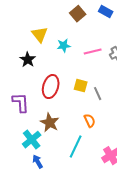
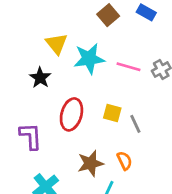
cyan star: (64, 46) -> (89, 59), size x1.6
pink line: (93, 52) -> (129, 67), turned 30
brown star: (50, 123) -> (90, 163), moved, turned 30

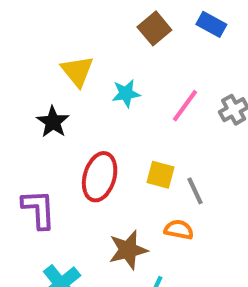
cyan star: (89, 59) -> (126, 93), size x0.6
pink line: (129, 67) -> (185, 106), turned -70
orange semicircle: (124, 161) -> (179, 230), moved, turned -54

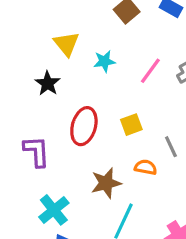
yellow square: (161, 175) -> (131, 125), turned -35
gray line: (195, 191) -> (171, 147), moved

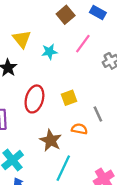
pink line: (150, 71) -> (83, 44), moved
brown star: (106, 183) -> (51, 140), turned -30

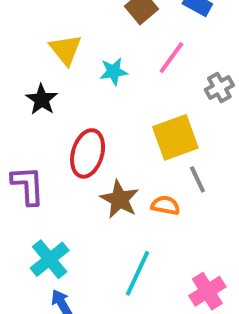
yellow square: (69, 98) -> (175, 137), moved, size x1.6
brown star: (51, 140) -> (120, 199), moved

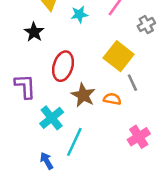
yellow square: (175, 137) -> (119, 56), turned -32
cyan cross: (50, 259) -> (52, 118), moved
cyan line: (137, 273) -> (74, 142), moved
pink cross: (207, 291) -> (139, 137), moved

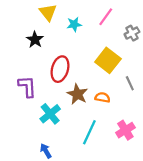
gray line: (132, 83) -> (130, 83), moved
cyan line: (74, 142) -> (89, 132), moved

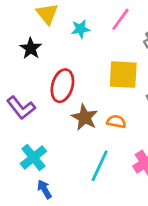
yellow square: (108, 60) -> (123, 75), turned -35
purple L-shape: (27, 87) -> (21, 108), turned 145
cyan cross: (50, 114) -> (33, 157), moved

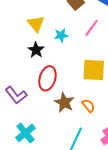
black star: (31, 48) -> (36, 50), moved
orange semicircle: (116, 122) -> (88, 106), turned 40

